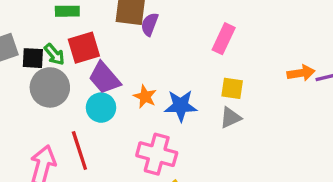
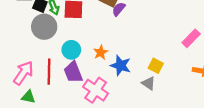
pink rectangle: (224, 39) -> (191, 38), moved
purple trapezoid: (104, 78) -> (73, 72), moved
gray triangle: (230, 118) -> (149, 83), turned 40

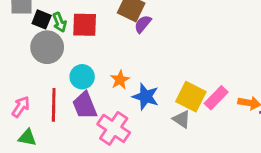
pink rectangle: (191, 38) -> (216, 98), moved
yellow square: (156, 66) -> (191, 97), size x1.5
pink arrow: (23, 73) -> (21, 107), size x0.7

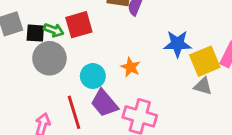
green arrow: (60, 22) -> (54, 30), turned -30
blue star: (146, 97) -> (177, 44), moved
yellow square: (191, 97) -> (205, 61), turned -32

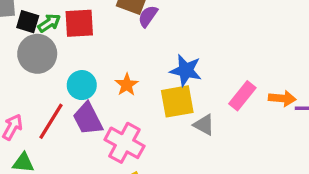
green arrow: (54, 30) -> (49, 23), turned -66
yellow square: (205, 61) -> (177, 101), moved
red line: (74, 112) -> (51, 121), turned 36

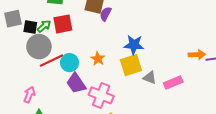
pink rectangle: (242, 96) -> (173, 82), moved, turned 36
red line: (51, 121) -> (51, 61), moved, turned 40

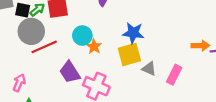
cyan circle: (70, 63) -> (82, 36), moved
pink rectangle: (173, 82) -> (174, 75), turned -42

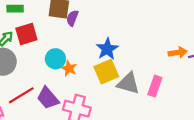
blue star: (133, 33) -> (107, 49), turned -30
red line: (44, 47) -> (21, 95), moved
gray triangle: (149, 69) -> (128, 83), size x1.5

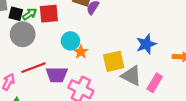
blue star: (107, 49) -> (146, 44), moved
purple trapezoid: (48, 98) -> (57, 75), turned -60

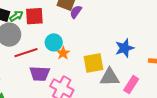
red line: (33, 68) -> (26, 53), moved
gray triangle: (131, 76) -> (110, 77), turned -30

